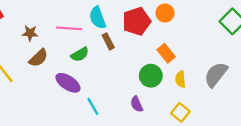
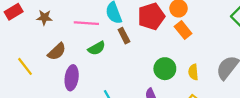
brown star: (30, 33) -> (44, 17), moved
orange rectangle: (166, 53) -> (183, 30), moved
purple ellipse: (68, 83) -> (72, 78), moved, turned 65

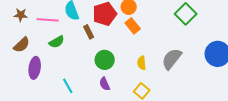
brown star: (44, 17) -> (21, 15), moved
brown rectangle: (124, 36) -> (89, 32), moved
green circle: (165, 69) -> (105, 60), moved

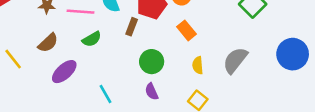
orange rectangle: (133, 26) -> (187, 30), moved
brown rectangle: (89, 32) -> (132, 27), turned 48
purple ellipse: (35, 68) -> (64, 72), turned 40

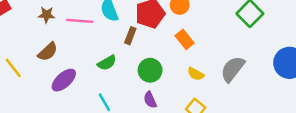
green semicircle: (92, 39) -> (107, 63), moved
yellow semicircle: (198, 65) -> (196, 74), turned -56

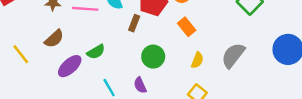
green semicircle: (107, 63) -> (96, 52), moved
yellow semicircle: (196, 74) -> (197, 60), turned -98
purple semicircle: (150, 100) -> (140, 85), moved

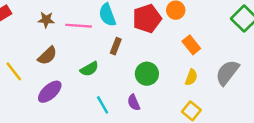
brown rectangle: (134, 23) -> (116, 46), moved
orange rectangle: (187, 27) -> (191, 45), moved
purple ellipse: (70, 66) -> (50, 92), moved

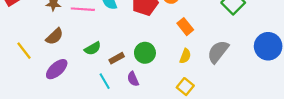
brown rectangle: (116, 46) -> (117, 58), moved, turned 40

